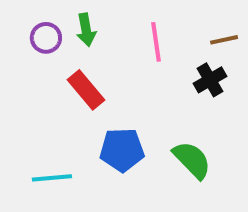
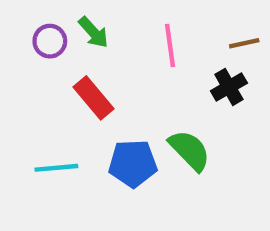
green arrow: (86, 30) -> (93, 32), turned -32
green semicircle: (192, 160) -> (190, 150), moved
cyan line: (52, 178) -> (56, 168), moved

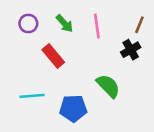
green arrow: (93, 32) -> (65, 23), moved
brown line: (244, 43) -> (139, 25), turned -56
blue pentagon: (133, 163) -> (73, 108), moved

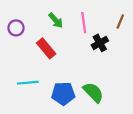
purple circle: (28, 23) -> (16, 28), moved
black cross: (131, 50) -> (100, 43), moved
green semicircle: (108, 86) -> (93, 92), moved

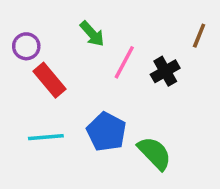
pink line: (84, 23) -> (124, 62), moved, turned 36
red rectangle: (46, 48) -> (49, 80), moved
blue pentagon: (63, 93) -> (106, 132), moved, turned 30

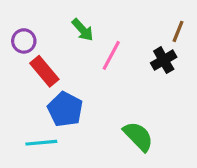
black cross: (165, 71) -> (164, 60), moved
blue pentagon: (106, 132) -> (65, 109), moved
cyan line: (46, 137) -> (41, 143), moved

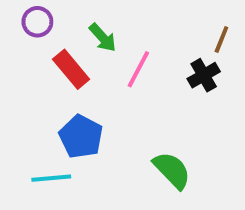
purple circle: (24, 41) -> (37, 22), moved
red rectangle: (44, 71) -> (71, 69), moved

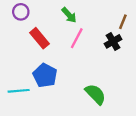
green arrow: (103, 38) -> (69, 15), moved
cyan line: (51, 178) -> (19, 91), moved

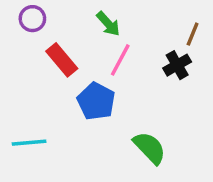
blue pentagon: (45, 75) -> (96, 101), moved

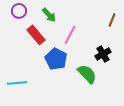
green arrow: (108, 24) -> (49, 15), moved
black cross: (177, 65) -> (103, 54), moved
green semicircle: (150, 148) -> (87, 74), moved

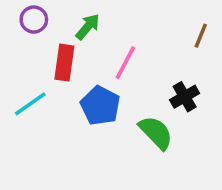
green arrow: (49, 15) -> (88, 27), turned -98
red rectangle: (36, 35) -> (64, 63), turned 48
cyan line: (17, 83) -> (30, 104), moved, turned -30

